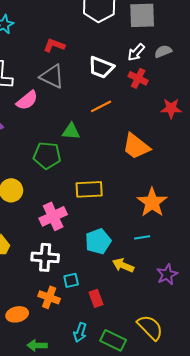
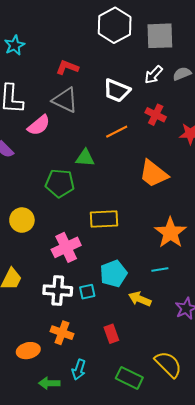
red cross: (138, 78) -> (156, 115), moved
cyan square: (71, 280) -> (87, 292), moved
cyan arrow: (80, 332) -> (79, 370), moved

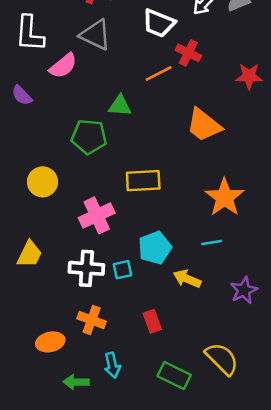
red cross: (156, 115) -> (188, 53), moved
cyan arrow: (79, 370) -> (112, 365), turned -30

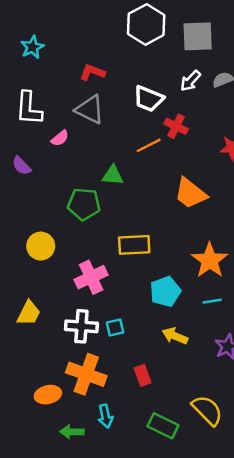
pink semicircle: (63, 66) -> (60, 138), size x0.7
cyan line: (212, 243) -> (212, 301), moved
cyan pentagon: (155, 248) -> (165, 292), moved
orange cross: (92, 320) -> (86, 374), size x1.5

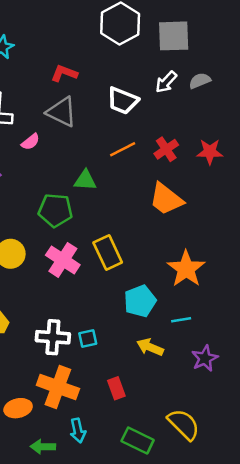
red cross: (176, 126) -> (166, 149), moved, turned 30
yellow rectangle: (134, 245) -> (108, 253), turned 68
pink cross: (91, 277) -> (63, 260), moved, turned -32
cyan line: (212, 301) -> (181, 320), moved

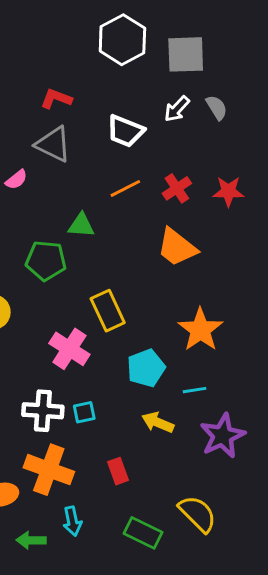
gray semicircle: (200, 81) -> (217, 107), turned 80
pink cross: (63, 260) -> (69, 349), moved
purple star: (205, 358) -> (223, 436), size x1.4

